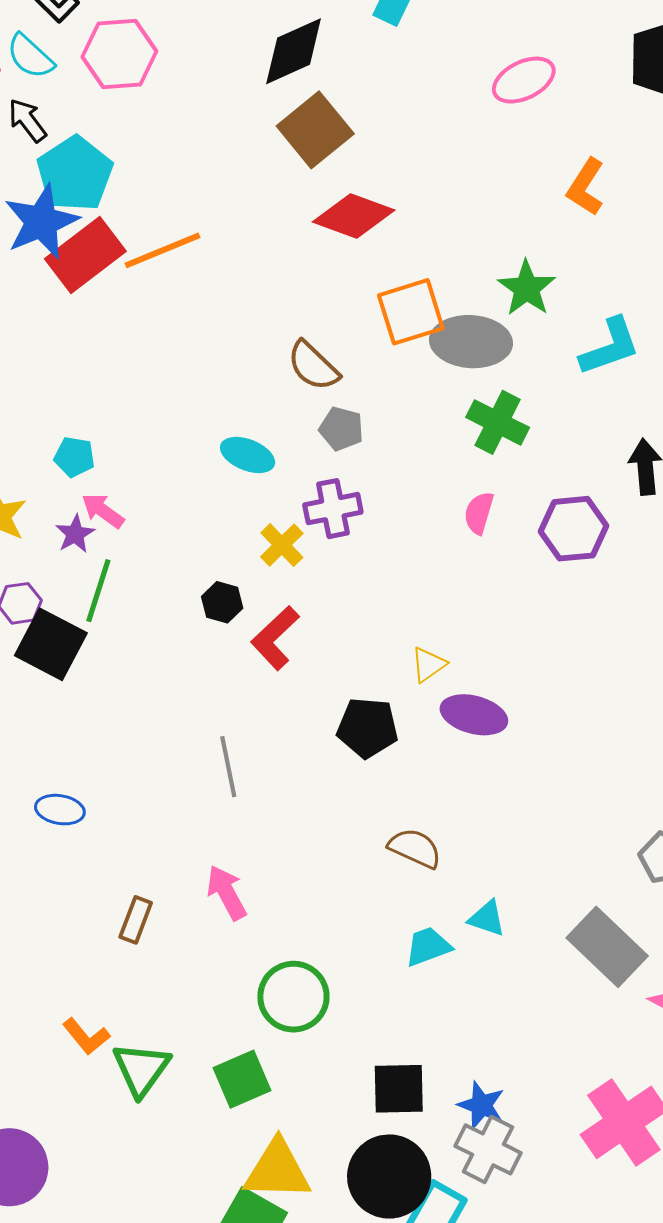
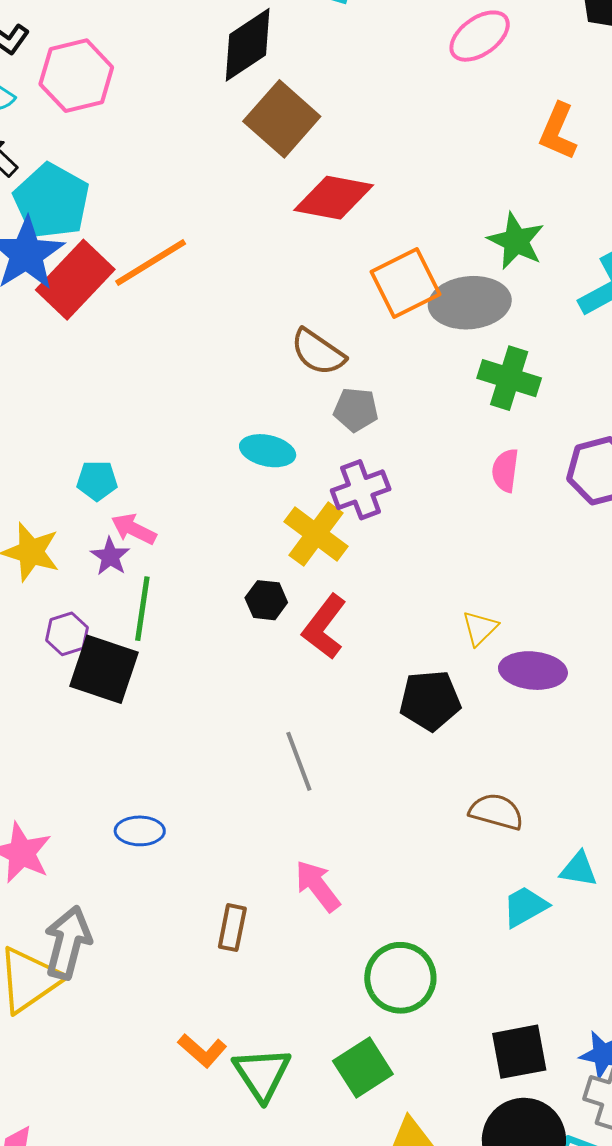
yellow cross: (282, 545) -> (316, 534), size x1.4

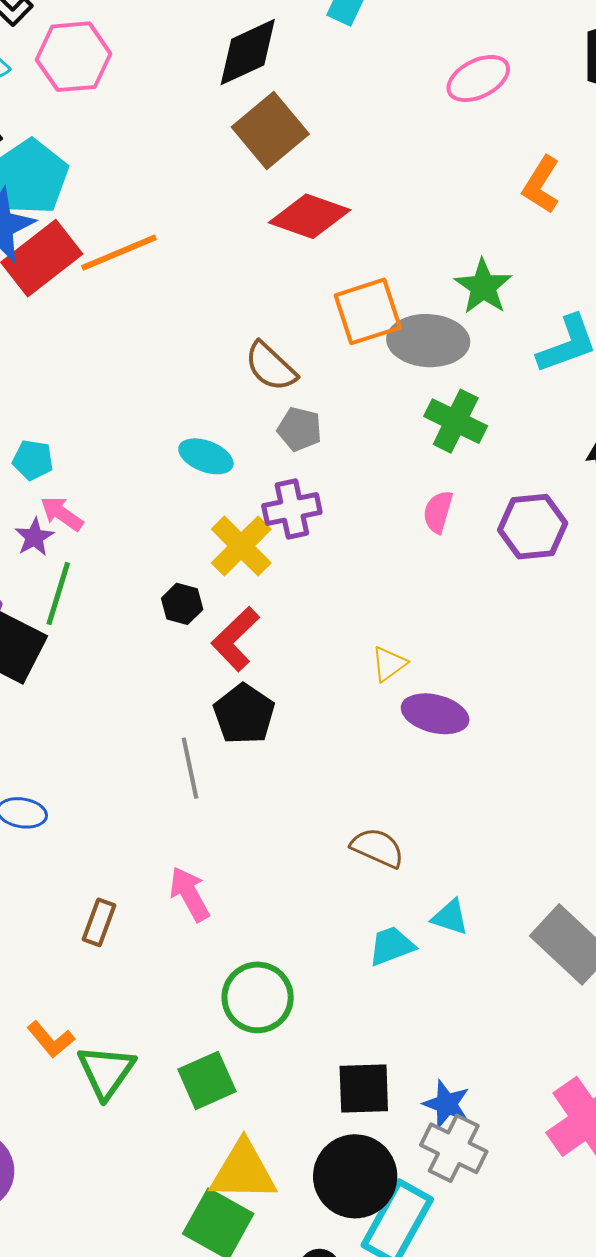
black pentagon: (430, 700) -> (244, 714), moved, turned 30

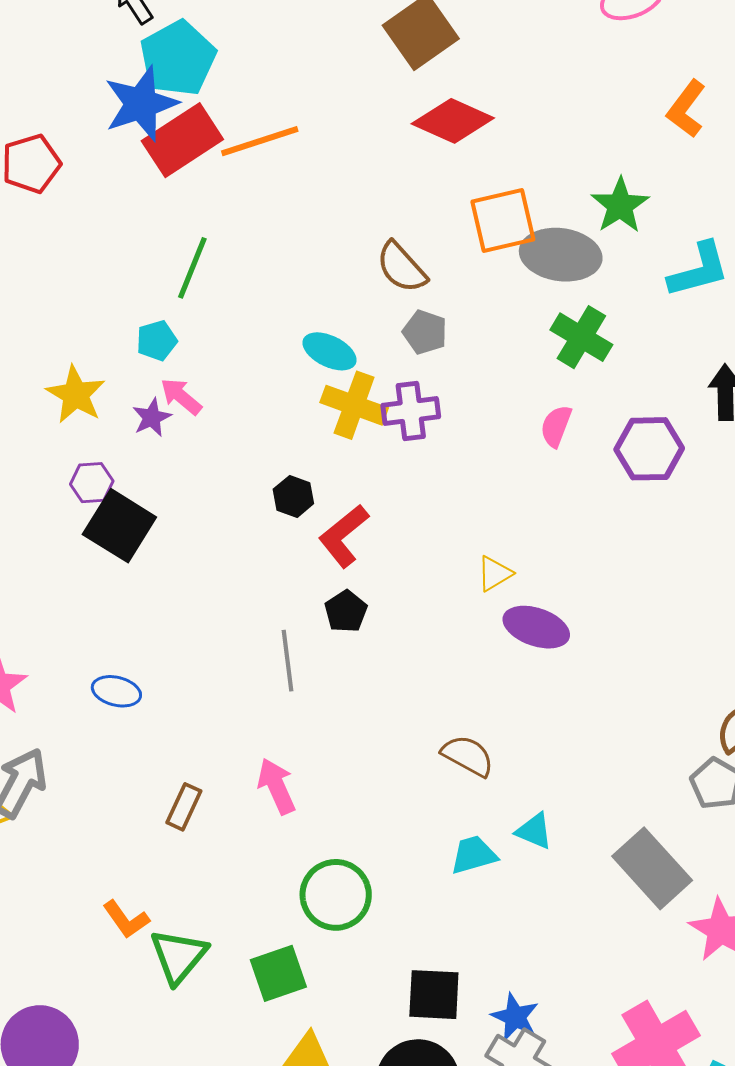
cyan pentagon: (33, 460) -> (157, 341), turned -30
yellow cross: (241, 546) -> (354, 405), moved, turned -30
green line: (58, 594) -> (192, 268), moved
black pentagon: (244, 714) -> (346, 611), size x0.7

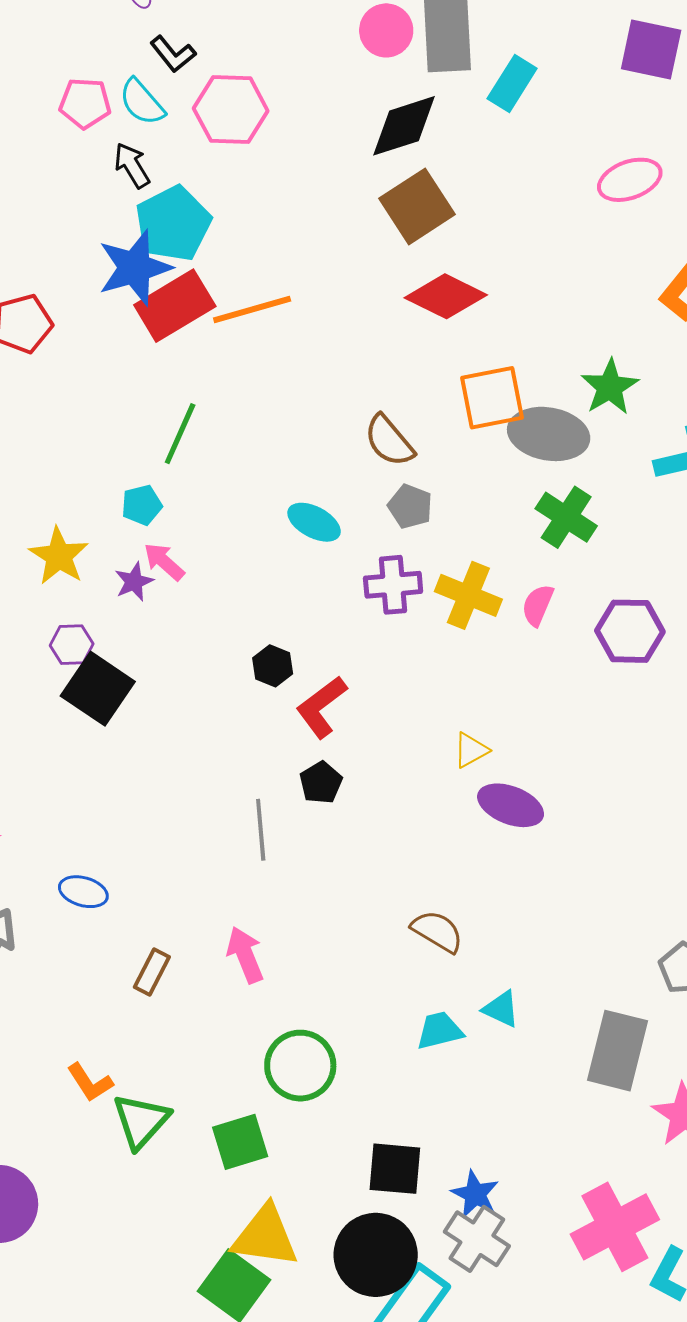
yellow cross: (354, 405) -> (468, 595), moved
blue ellipse: (116, 691) -> (83, 892), moved
gray rectangle: (652, 868) -> (617, 1051), turned 54

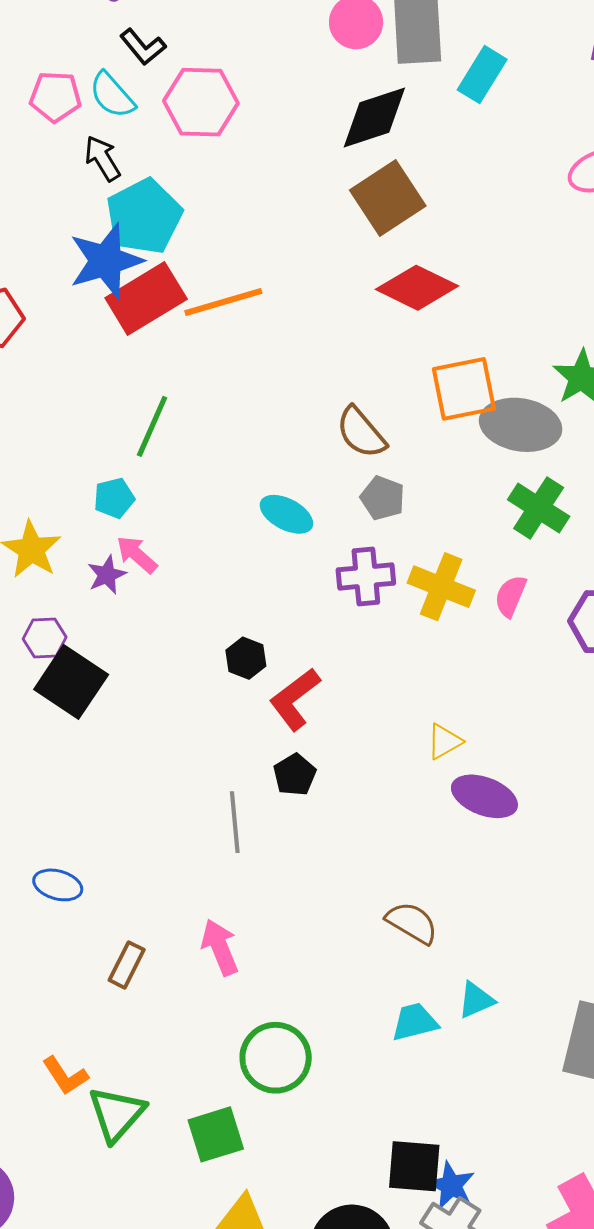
cyan triangle: (501, 1009) -> (476, 1000), turned -48
black square: (395, 1169) -> (414, 1166), moved

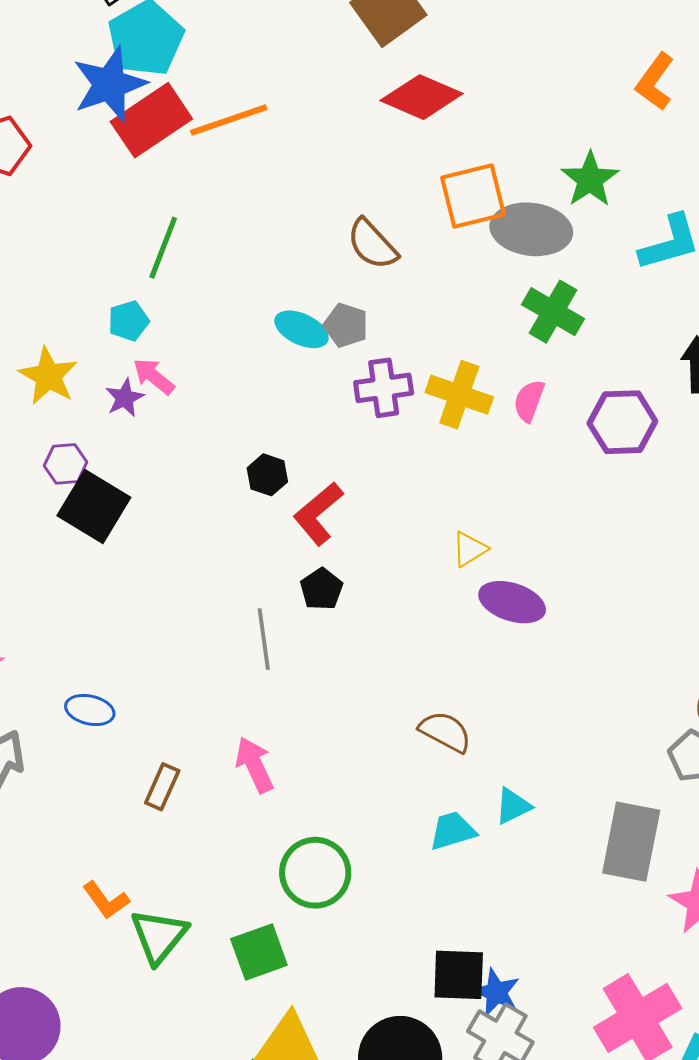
gray pentagon: (383, 498) -> (346, 325), moved

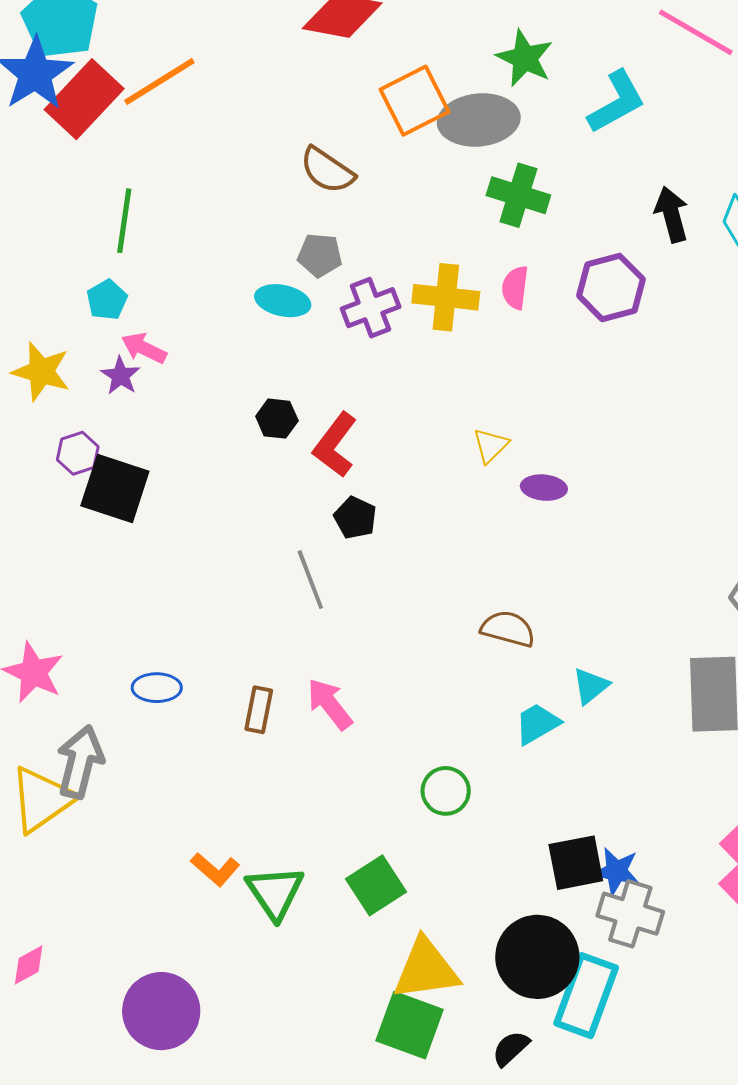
cyan ellipse: (301, 329) -> (283, 301), moved
purple ellipse: (512, 602) -> (544, 488), size x0.7
brown rectangle: (162, 787) -> (259, 710), moved
green circle: (315, 873) -> (446, 791), moved, size x0.7

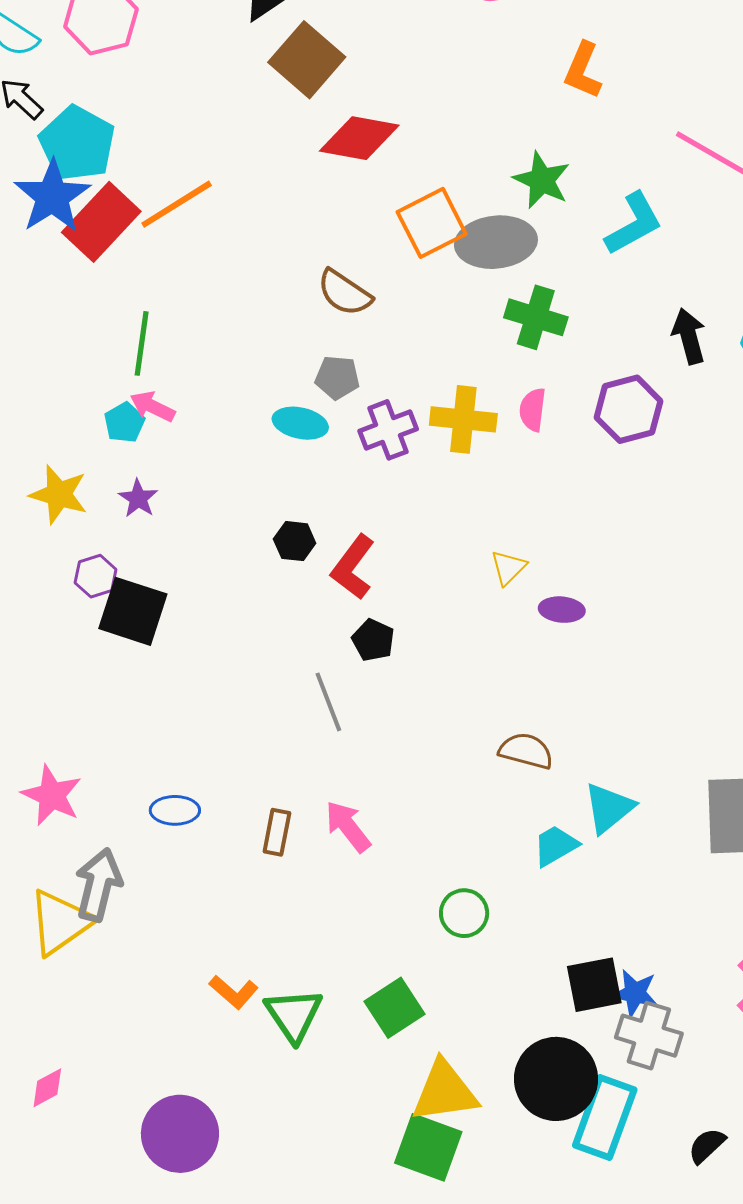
pink arrow: (144, 348) -> (152, 407), moved
cyan triangle: (591, 686) -> (609, 808), size x1.4
black semicircle: (511, 1048) -> (707, 1146), moved

